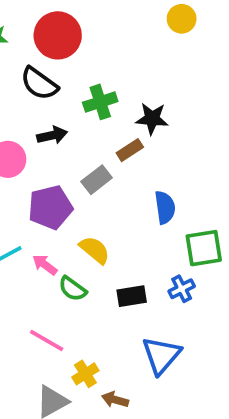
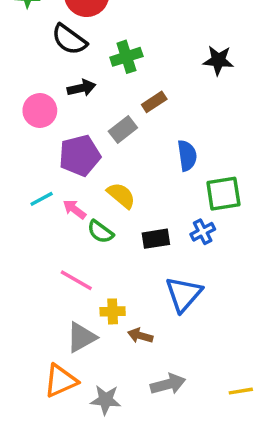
black star: (152, 119) -> (218, 60), moved
yellow cross: (85, 374) -> (113, 311), turned 30

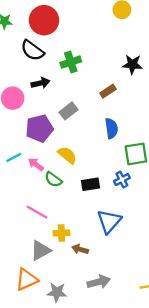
brown rectangle: (154, 102) -> (108, 91), moved

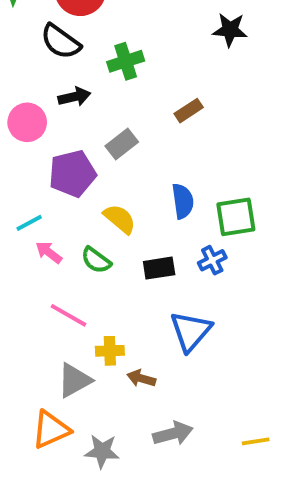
black star: (132, 64) -> (230, 30), moved
blue semicircle: (111, 128) -> (183, 201), moved
pink arrow: (36, 164) -> (49, 252), moved

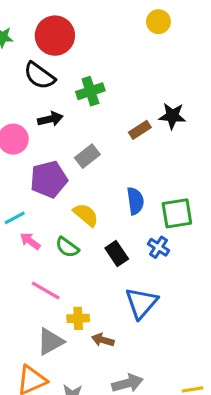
black star: (230, 30) -> (172, 116), moved
blue cross: (212, 260) -> (158, 247), turned -30
black rectangle: (159, 268) -> (117, 253), turned 65

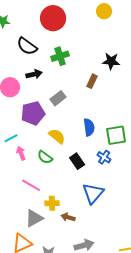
red circle: (55, 36) -> (53, 18), moved
black star: (172, 116) -> (111, 61), moved
brown rectangle: (140, 130) -> (92, 81), turned -32
pink arrow: (30, 241) -> (21, 153), turned 32

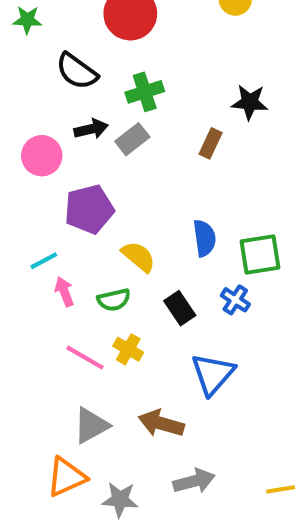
gray rectangle: (58, 98) -> (132, 139), moved
green semicircle: (45, 157) -> (114, 300), turned -49
yellow cross: (52, 203) -> (128, 349), moved, turned 32
brown arrow: (68, 217) -> (161, 423), size x1.5

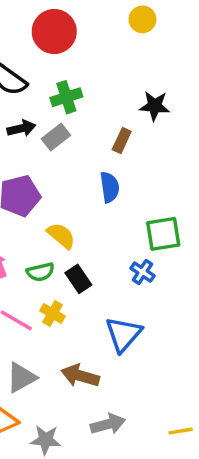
blue semicircle: (204, 238) -> (110, 187), moved
black rectangle: (180, 308) -> (78, 279), moved

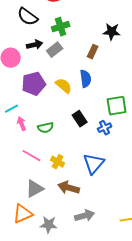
yellow semicircle: (61, 236) -> (64, 86), moved
blue cross: (142, 272) -> (105, 128), turned 32
black rectangle: (78, 279) -> (80, 119), moved
yellow cross: (53, 313) -> (58, 162), moved

